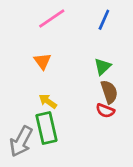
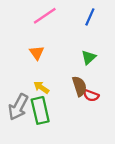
brown semicircle: (109, 92) -> (79, 86), moved
gray arrow: (21, 141) -> (18, 107), moved

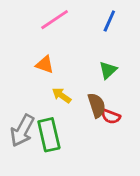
orange triangle: (37, 53) -> (45, 65), turned -35
yellow arrow: (41, 87) -> (62, 95), moved

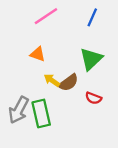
green triangle: (108, 70) -> (91, 59), size x1.5
brown semicircle: (97, 105) -> (68, 83), moved, turned 72

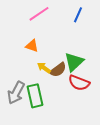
green triangle: (91, 59) -> (74, 62), moved
red semicircle: (93, 98) -> (79, 83), size x1.5

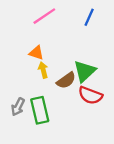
yellow arrow: (44, 68) -> (43, 70), moved, turned 40
gray arrow: (16, 93) -> (18, 107), size x0.7

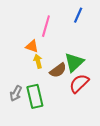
pink line: (44, 16) -> (46, 26), moved, turned -40
red semicircle: (90, 95) -> (79, 83), turned 115

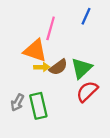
orange triangle: (32, 46) -> (35, 51), size x1.6
yellow arrow: (38, 61) -> (42, 67), turned 104
brown semicircle: (58, 70) -> (58, 67), moved

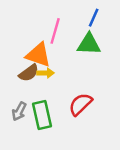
brown semicircle: (58, 67) -> (29, 73), moved
green triangle: (82, 68) -> (89, 44), moved, turned 45
red semicircle: (87, 91) -> (80, 104), moved

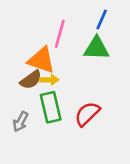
green rectangle: (42, 115) -> (51, 107), moved

